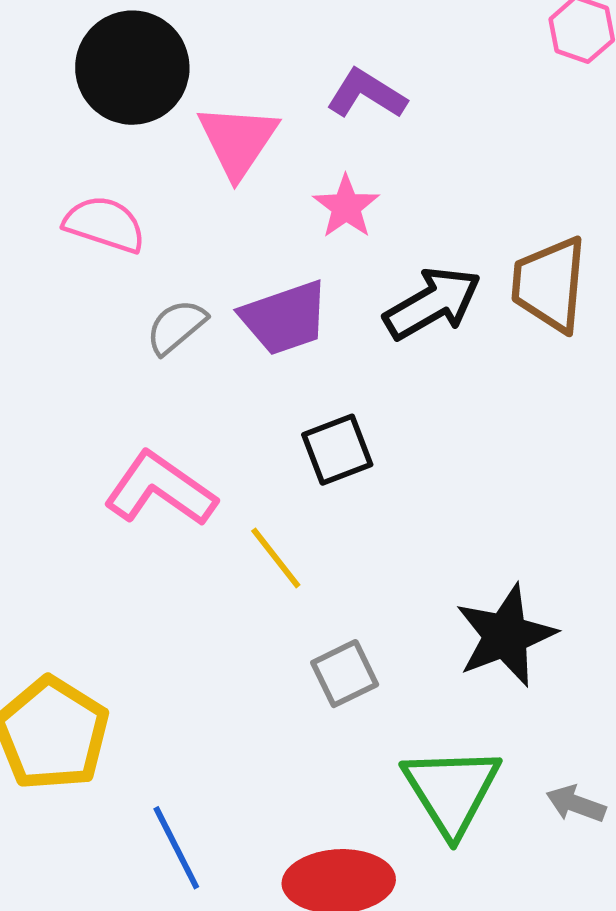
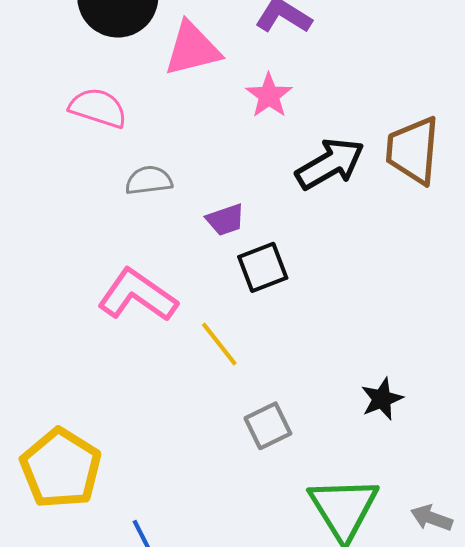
pink triangle: (238, 141) -> (192, 49), turned 42
purple trapezoid: (285, 318) -> (225, 220), moved, size x0.6
gray semicircle: (176, 327) -> (149, 180), turned 33
black star: (506, 636) -> (382, 399), size x0.6

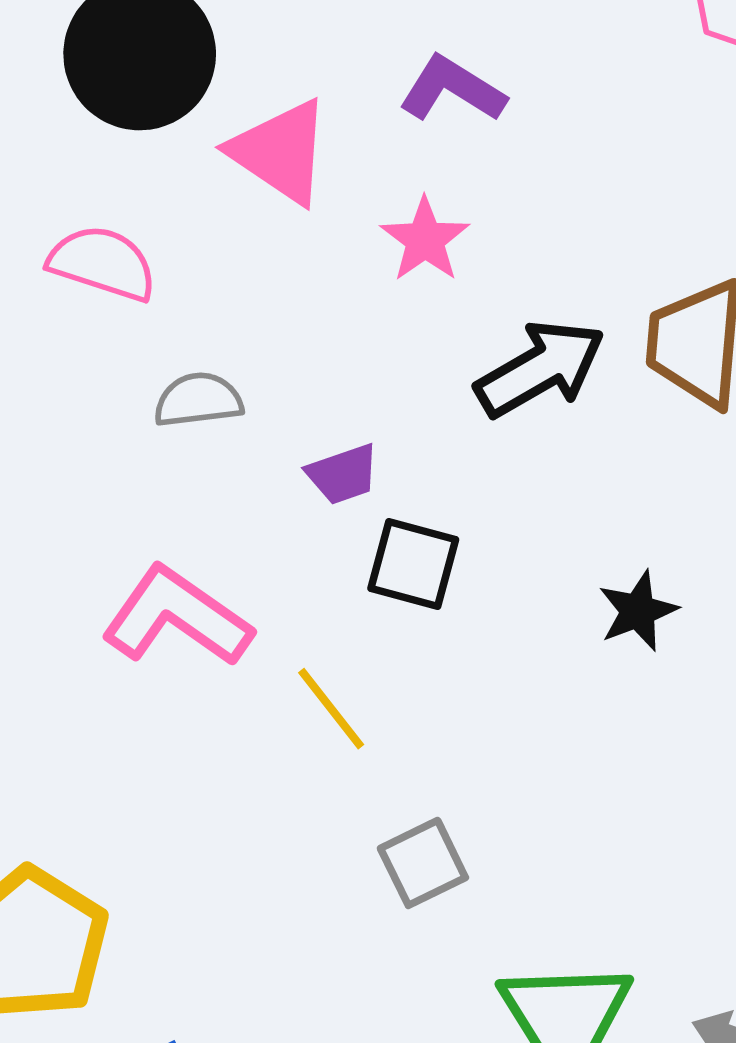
pink triangle: (192, 49) -> (280, 152), turned 48
black square: (263, 267) -> (413, 564), turned 36
black star: (382, 399) -> (638, 611), moved

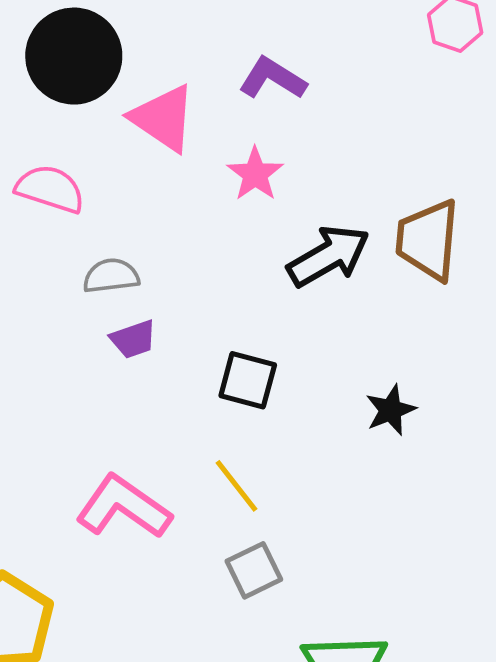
purple trapezoid: (343, 474) -> (133, 339), moved
pink L-shape: (177, 617) -> (123, 507), moved
yellow line: (331, 709) -> (237, 486), moved

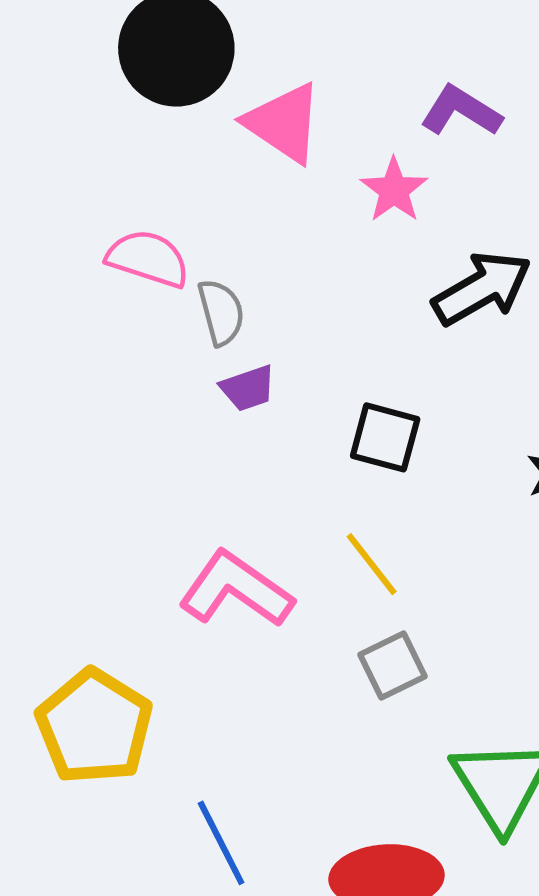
purple L-shape: (273, 78) -> (461, 111), moved
pink semicircle: (50, 189) -> (148, 259), moved
gray semicircle: (111, 276) -> (221, 312), turned 82

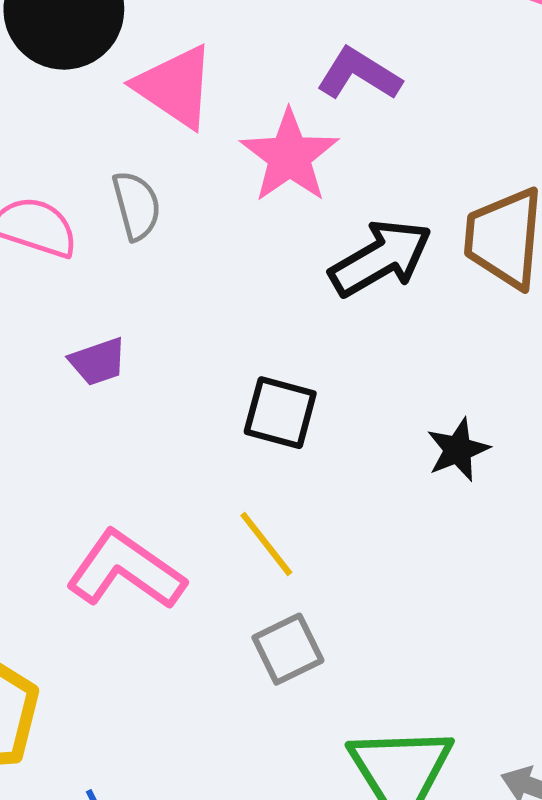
pink star: (394, 190) -> (289, 156), size x1.4
gray semicircle: (221, 312) -> (136, 206), moved
purple trapezoid: (248, 388) -> (98, 362), moved

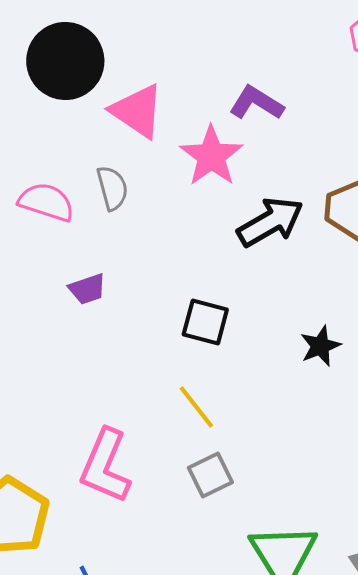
pink L-shape: (126, 570) -> (105, 466), moved, turned -102

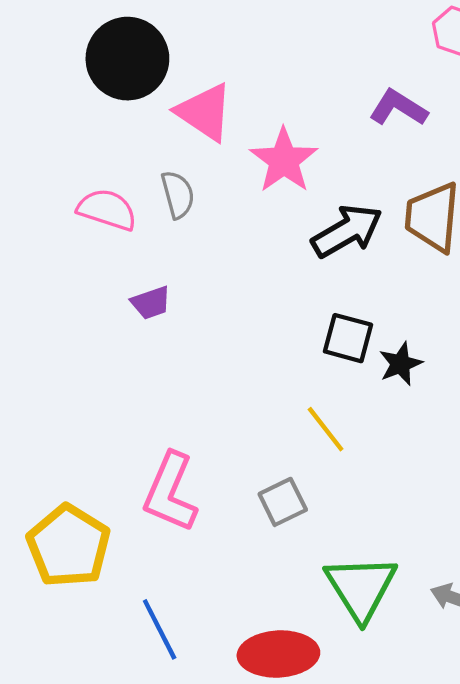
purple L-shape: (256, 103) -> (398, 108), moved
black square: (205, 322) -> (348, 338), moved
yellow line: (196, 407) -> (326, 429), moved

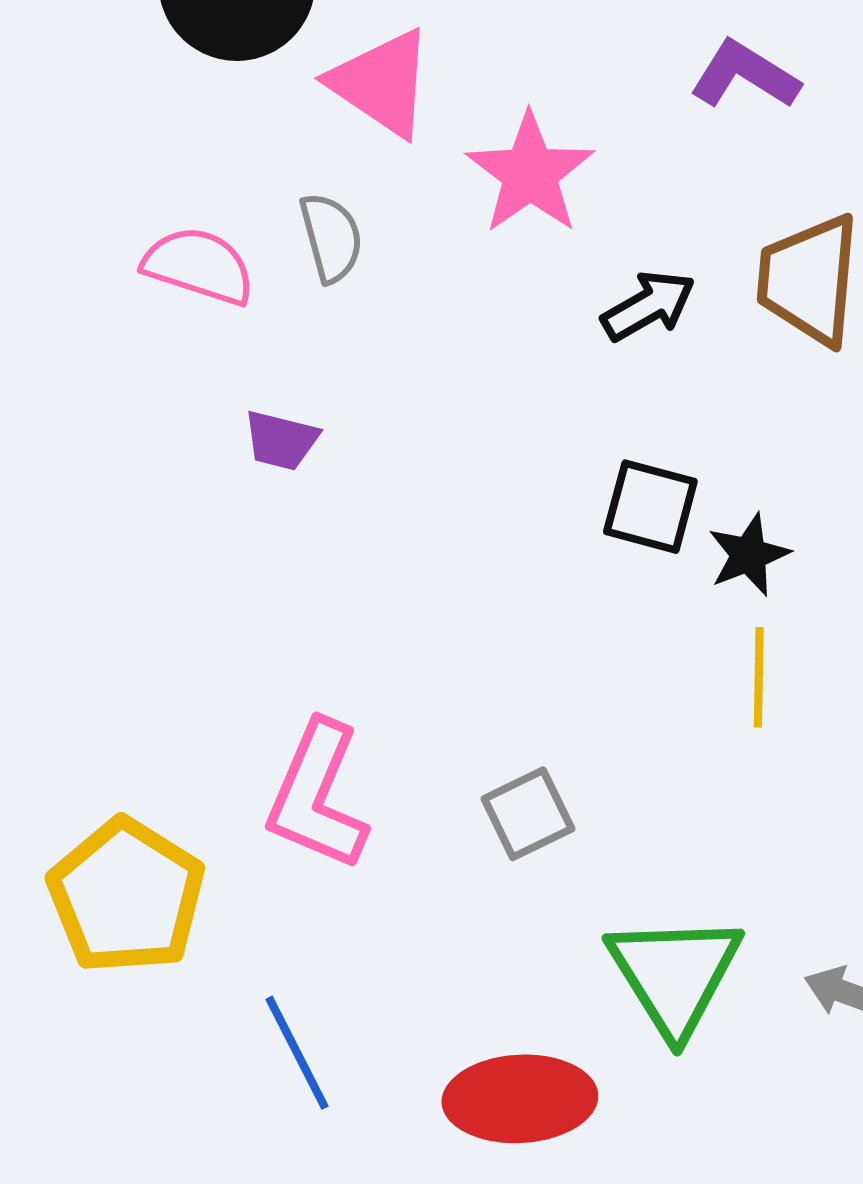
black arrow: (347, 231) -> (648, 306), size x0.7
purple trapezoid: (151, 303) -> (281, 440), turned 33
yellow line: (326, 429) -> (759, 677), moved, turned 39

